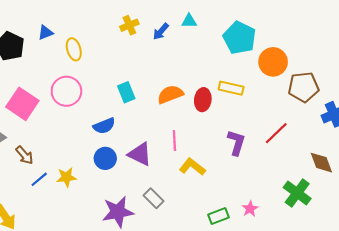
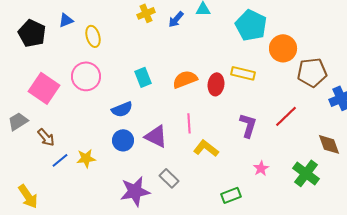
pink star: (250, 209) -> (261, 168), moved

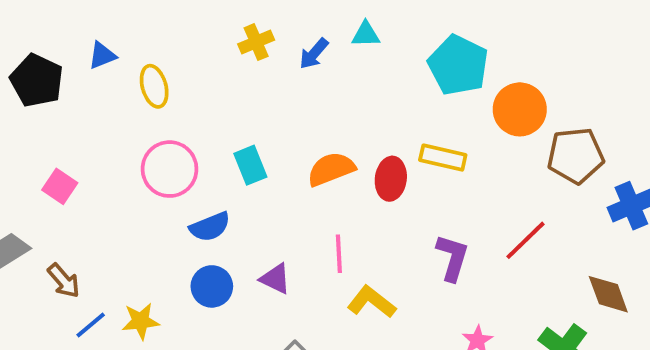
pink circle: (86, 76) -> (170, 169), moved
pink square: (44, 88) -> (60, 186), size x0.6
purple triangle: (156, 136) -> (275, 279), size x0.7

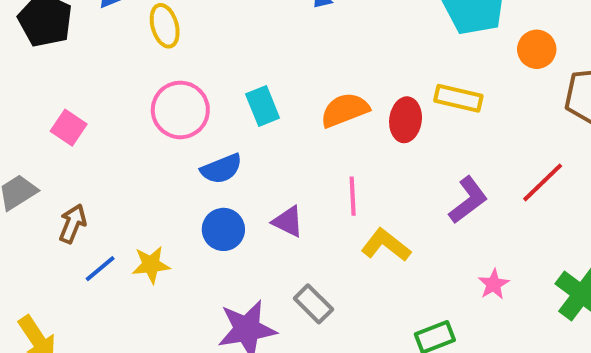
orange circle: (520, 109) -> (537, 49), size x0.7
purple L-shape: (452, 258) -> (468, 200), turned 36
brown arrow: (64, 281) -> (73, 224), turned -117

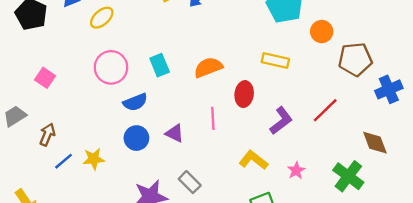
yellow ellipse: (165, 26) -> (102, 18), turned 65
red ellipse: (406, 120) -> (244, 94), moved
yellow L-shape: (386, 245) -> (253, 160), moved

